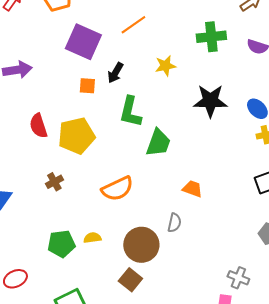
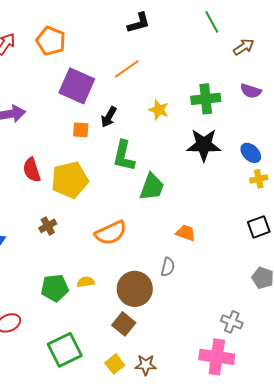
green cross: (211, 37) -> (206, 99), moved
yellow star: (165, 66) -> (159, 110), turned 30

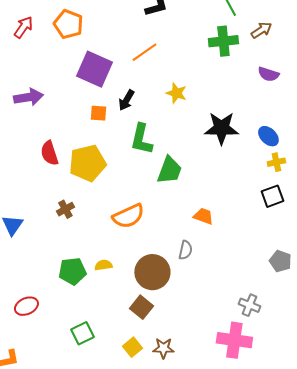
green cross: (206, 99) -> (223, 41), moved
black square: (259, 227) -> (272, 196), moved
green square: (65, 350) -> (82, 333), size x0.7

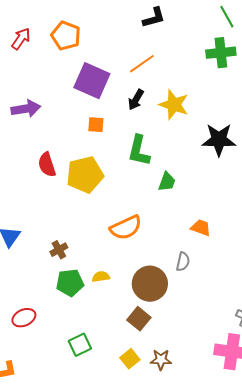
yellow star: (176, 93) -> (174, 105), size x1.4
black arrow: (126, 100) -> (136, 100), moved
green trapezoid: (169, 170) -> (167, 182), size x0.7
brown cross: (65, 209) -> (59, 250), moved

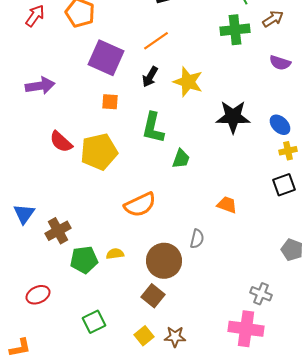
red semicircle: (47, 165) -> (61, 142), turned -30
orange trapezoid: (201, 228) -> (227, 205), moved
brown cross: (59, 250) -> (58, 231), moved, size x1.4

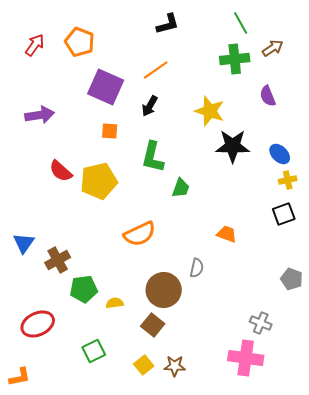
purple semicircle: (280, 63) -> (268, 96), moved, turned 50
yellow star: (188, 82) -> (210, 111), moved
yellow semicircle: (115, 254) -> (115, 303), moved
red ellipse: (38, 295) -> (38, 324), size x1.4

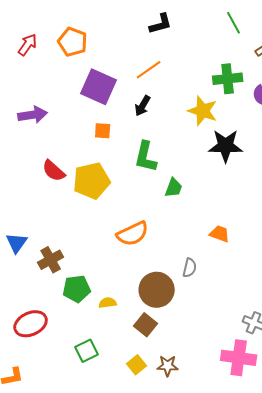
green cross: (235, 59) -> (228, 79), moved

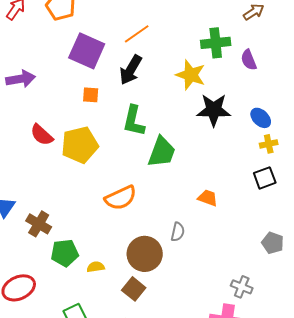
black arrow: (143, 106) -> (131, 70), size x1.4
green trapezoid: (174, 188) -> (162, 152), size x1.6
brown cross: (51, 260) -> (39, 224), turned -30

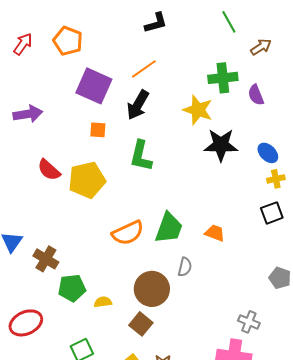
green trapezoid: (162, 152) -> (169, 228), moved

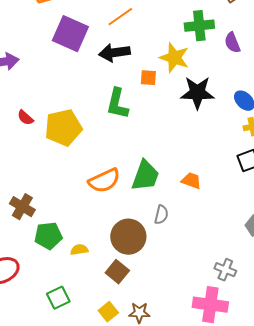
black arrow: (138, 105) -> (114, 53), turned 52
orange square: (98, 130) -> (148, 78), moved
red semicircle: (49, 170) -> (25, 118), size x0.7

